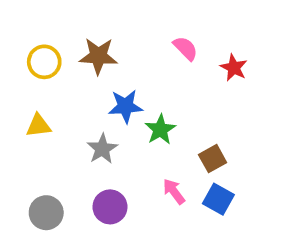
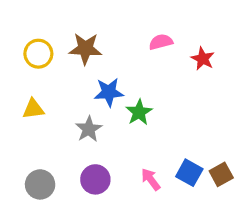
pink semicircle: (185, 48) -> (161, 42), turned -60
brown square: (213, 159) -> (221, 174), moved
pink arrow: (174, 191) -> (151, 179), moved

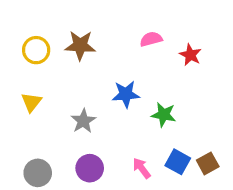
blue star: (109, 92) -> (126, 94), moved
yellow triangle: (33, 109) -> (31, 102), turned -45
green star: (139, 112) -> (164, 115), moved, turned -30

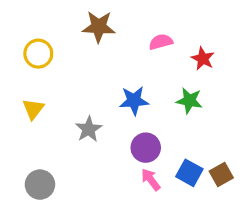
brown star: (80, 45) -> (99, 27), moved
green star: (164, 115) -> (189, 101), moved
purple circle: (90, 168) -> (146, 148), moved

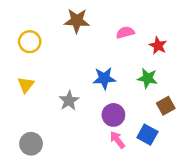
brown square: (221, 174) -> (166, 106), moved

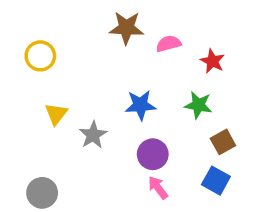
brown star: (77, 21) -> (126, 28), moved
yellow triangle: (26, 85) -> (56, 114), moved
blue square: (147, 135) -> (216, 181), moved

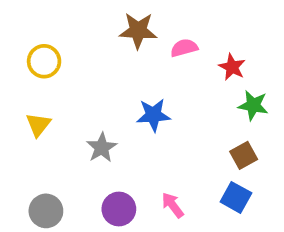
green star: (198, 105) -> (253, 105), moved
yellow triangle: (56, 114) -> (38, 125), moved
purple circle: (153, 154) -> (119, 209), moved

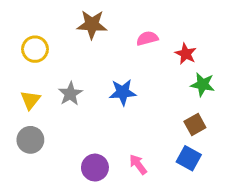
brown star: (138, 31) -> (92, 25), moved
gray star: (102, 148) -> (70, 94), moved
gray circle: (46, 211) -> (30, 140), moved

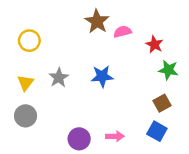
brown star: (92, 25) -> (97, 21), moved, turned 30
pink arrow: (138, 164) -> (115, 136), turned 126

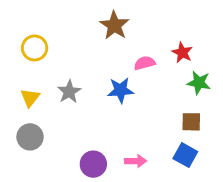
pink semicircle: (122, 32) -> (145, 63), moved
brown square: (162, 103) -> (191, 122), turned 30

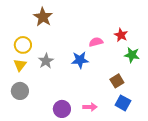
brown star: (114, 25) -> (43, 17), moved
yellow circle: (35, 48) -> (23, 45), moved
brown square: (191, 122) -> (117, 81), moved, turned -32

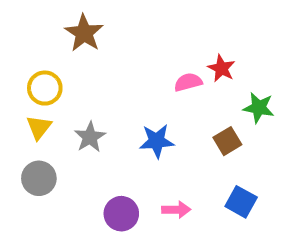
red star: (121, 35) -> (221, 68), moved
blue star: (80, 60) -> (157, 141), moved
gray star: (46, 61) -> (90, 137), moved
brown square: (117, 81) -> (227, 141), moved

